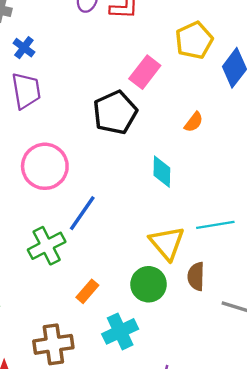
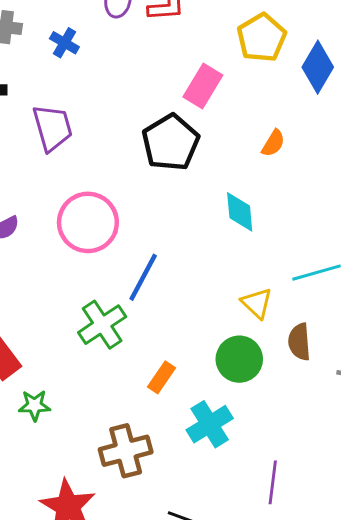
blue cross: (24, 48) -> (64, 43), moved
yellow triangle: (167, 243) -> (257, 303), size x0.7

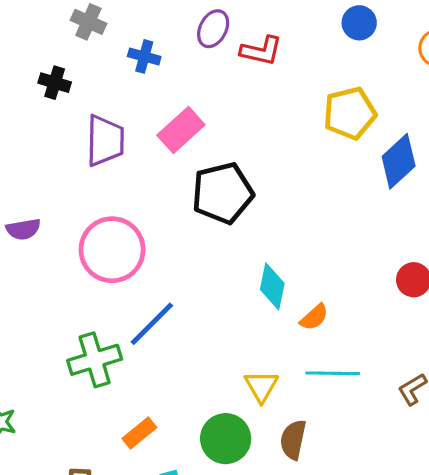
blue cross: (64, 43) -> (144, 56), turned -32
pink rectangle: (203, 86) -> (181, 130), moved
orange semicircle: (273, 143) -> (314, 317), moved

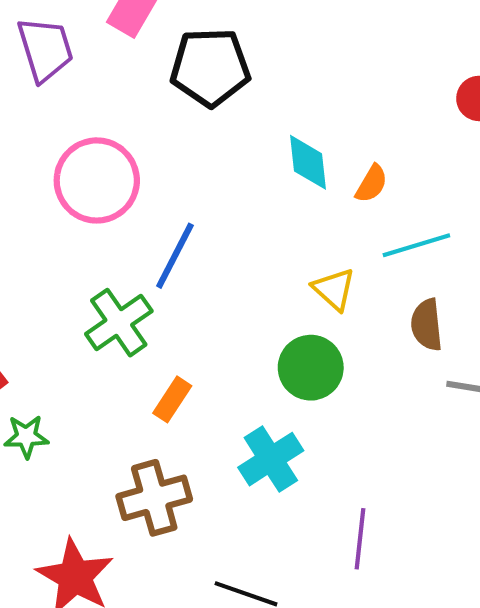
black pentagon: (223, 193) -> (210, 67), turned 30
orange rectangle: (139, 433) -> (172, 399), moved
brown semicircle: (293, 440) -> (427, 325), moved

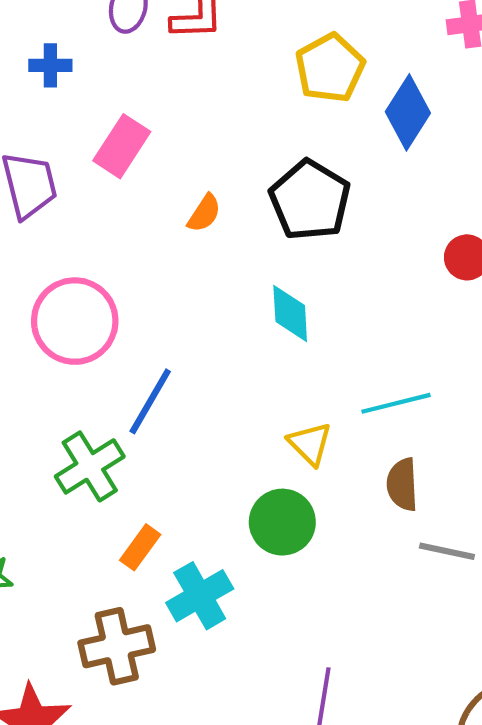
black pentagon: (210, 67) -> (310, 200), moved, turned 30
orange semicircle: (372, 184) -> (204, 213), moved
cyan cross: (271, 459) -> (200, 596), moved

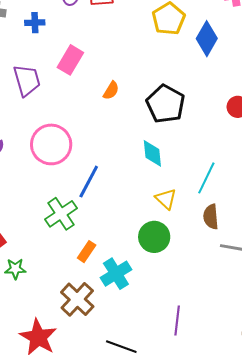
black pentagon: (310, 200) -> (166, 104), moved
cyan diamond: (290, 313) -> (152, 153), moved
cyan line: (396, 403) -> (206, 178), turned -48
brown cross: (117, 646) -> (77, 299), turned -32

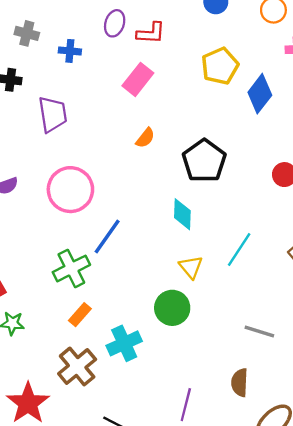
pink rectangle: (70, 60) -> (138, 79), moved
brown semicircle: (211, 217) -> (240, 383), moved
orange rectangle: (87, 252) -> (80, 315), moved

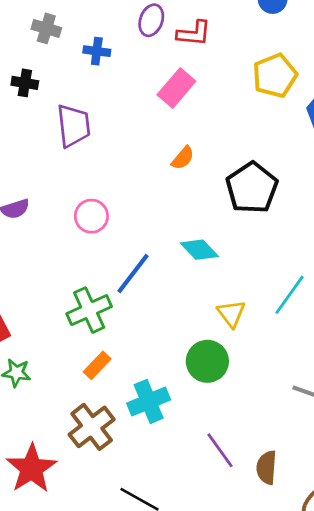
pink circle: (70, 190) -> (91, 216), size x0.6
cyan diamond: (182, 214) -> (199, 250), moved, turned -48
brown semicircle: (240, 383) -> (267, 467), moved
purple line: (186, 405) -> (220, 450), moved, turned -52

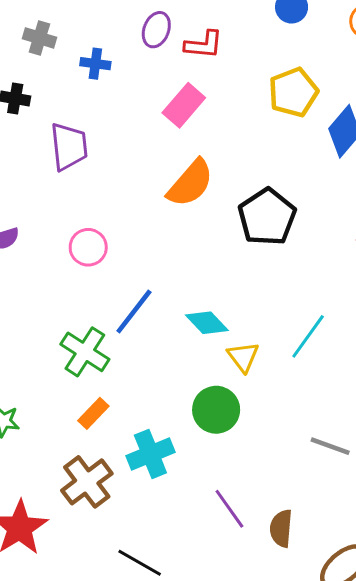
orange semicircle: (183, 158) -> (190, 183), size x1.8
cyan diamond: (199, 250) -> (207, 323), moved
green cross: (89, 310) -> (85, 352), turned -33

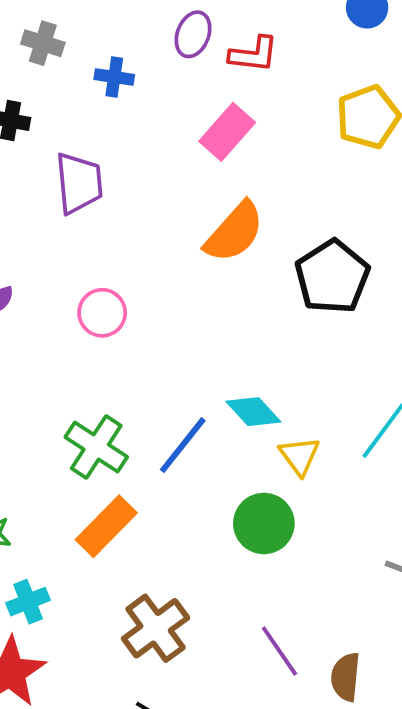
blue line: (134, 311) -> (183, 445), moved
orange rectangle: (93, 413) -> (106, 526), size x1.5
cyan cross: (150, 454) -> (28, 602), moved, size x0.7
brown cross: (87, 482) -> (156, 628), moved

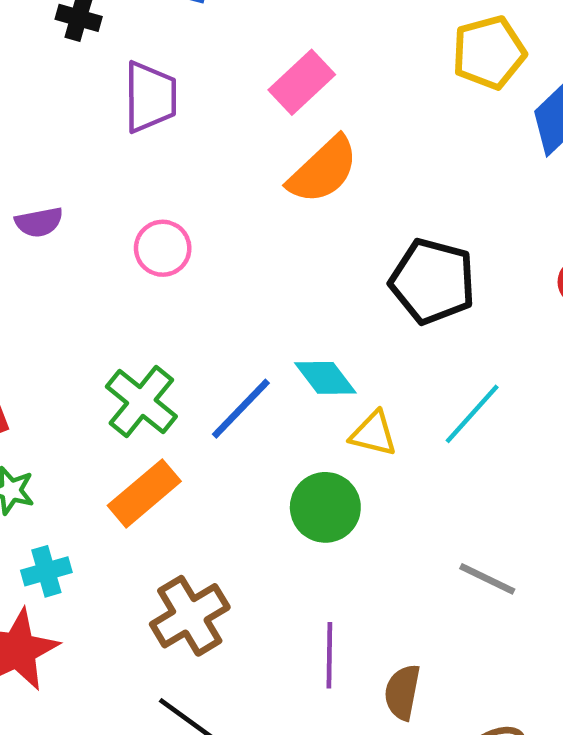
pink rectangle: (227, 132) -> (302, 82), moved
black pentagon: (332, 277) -> (433, 281), moved, turned -30
yellow triangle: (299, 456) -> (373, 434), turned -45
purple line: (279, 651) -> (329, 655), turned 30

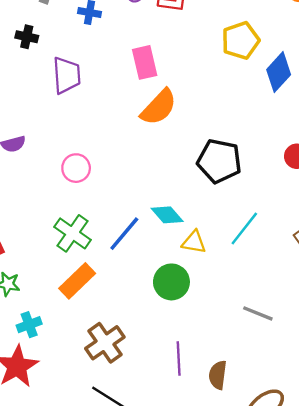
pink rectangle: (302, 82) -> (145, 62), turned -56
pink circle: (163, 248) -> (76, 168), moved

